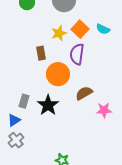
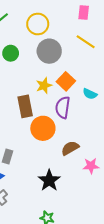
cyan semicircle: (103, 29) -> (90, 94), moved
brown rectangle: (41, 53) -> (25, 106), size x1.5
black star: (48, 105) -> (49, 180), moved

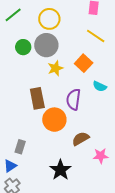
gray circle: (49, 51) -> (46, 45), moved
orange square: (66, 81) -> (84, 63), moved
yellow star: (44, 86) -> (55, 68), moved

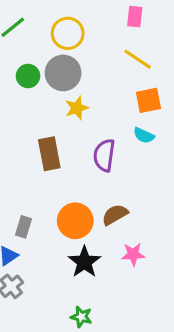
orange square: (84, 63) -> (148, 100), moved, turned 36
orange circle: (54, 120) -> (75, 221), moved
pink star: (101, 156) -> (133, 254), moved

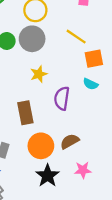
yellow line: (138, 59) -> (76, 37), moved
yellow star: (77, 108) -> (39, 74), moved
brown rectangle: (49, 154) -> (25, 113), moved

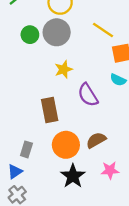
purple semicircle: (62, 98) -> (88, 95), turned -40

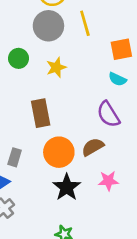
yellow line: (103, 30) -> (85, 23), moved, turned 40
green circle: (30, 35) -> (18, 58), moved
purple semicircle: (88, 95) -> (108, 114), moved

